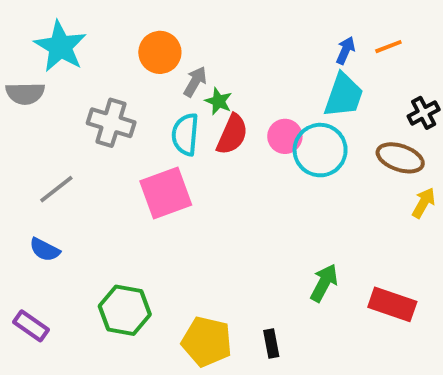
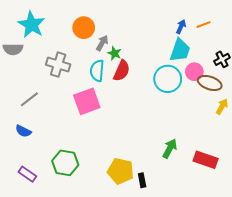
pink circle: (285, 136) -> (194, 72), moved
purple rectangle: (31, 326) -> (27, 174), moved
yellow pentagon: (207, 341) -> (121, 171), moved

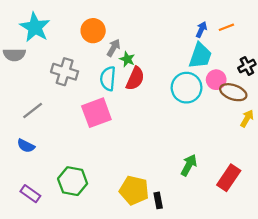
red rectangle: (206, 160) -> (229, 178), turned -75

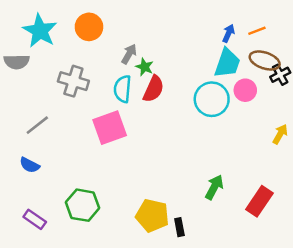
orange circle: (93, 31) -> (89, 27), moved
brown ellipse: (233, 92) -> (265, 60), moved

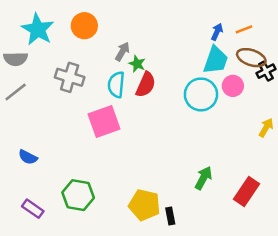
gray line: (37, 125) -> (16, 92), moved

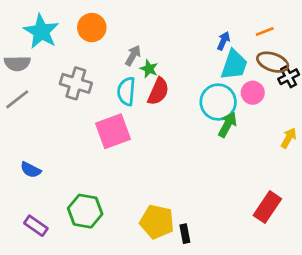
blue arrow: (217, 32) -> (223, 41), moved
green arrow: (203, 178) -> (227, 125), moved

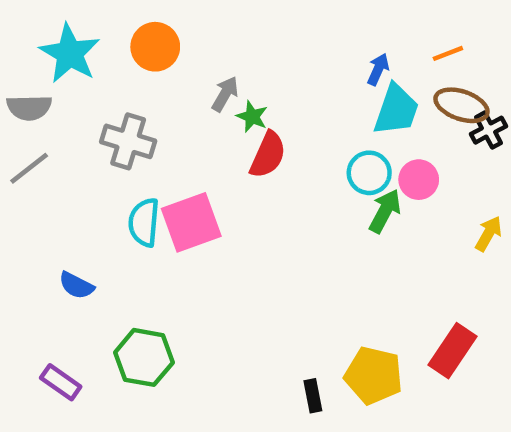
cyan semicircle: (126, 91) -> (144, 222), moved
pink circle: (253, 93) -> (419, 180), moved
cyan circle: (218, 102) -> (369, 173), size x0.7
blue semicircle: (31, 170) -> (76, 285), moved
yellow pentagon: (157, 222) -> (374, 375), moved

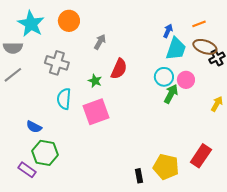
green star: (252, 117) -> (95, 81), moved
pink square: (191, 222) -> (96, 112), moved
green hexagon: (144, 357) -> (45, 153), moved

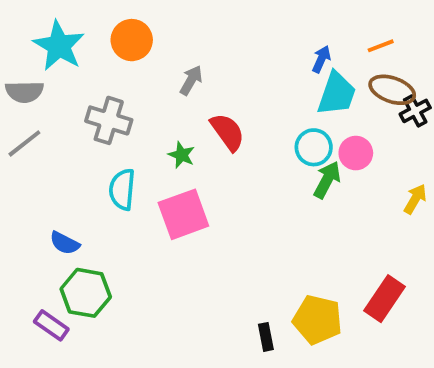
red semicircle: (119, 69) -> (227, 132), turned -60

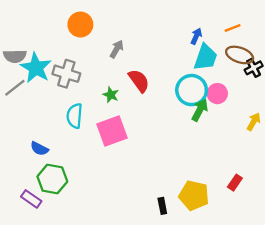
cyan star: (59, 46) -> (36, 68), moved
cyan circle: (314, 147) -> (192, 90), size x1.4
red rectangle: (385, 299) -> (235, 183), size x0.6

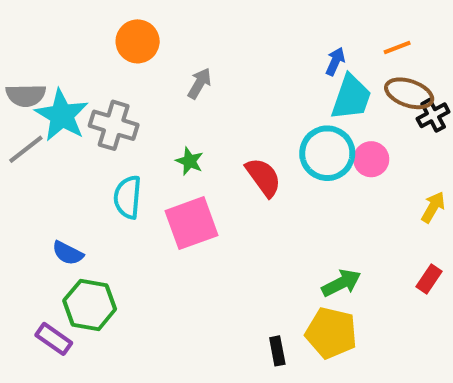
red semicircle: (139, 81) -> (263, 177), moved
green arrow: (200, 110) -> (341, 283), moved, turned 35
red rectangle: (235, 183) -> (429, 279), moved

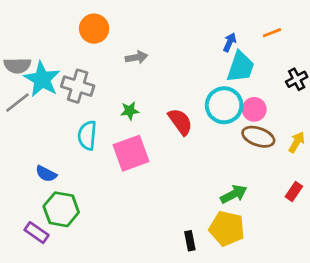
gray arrow: (199, 83) -> (136, 57), turned 50
brown ellipse: (409, 93) -> (258, 137), moved
green star: (190, 161) -> (130, 111), turned -30

